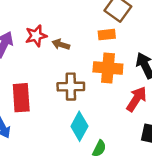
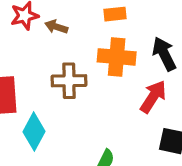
cyan diamond: (79, 126) -> (34, 132), moved

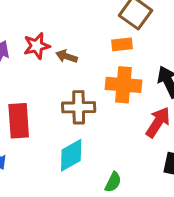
cyan diamond: (34, 132) -> (71, 155), moved, turned 32

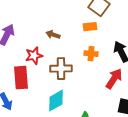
red star: (37, 46) -> (34, 56), moved
orange cross: (124, 85) -> (91, 54), size x0.6

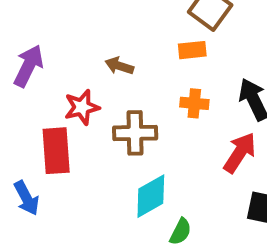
cyan diamond: (56, 101) -> (151, 196), moved

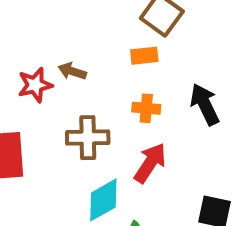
red star: (82, 107) -> (35, 85), moved
red arrow: (240, 153) -> (150, 163), moved

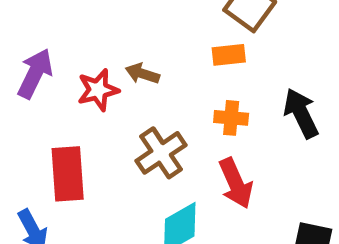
brown cross: (88, 138) -> (161, 153), turned -33
red arrow: (150, 163) -> (236, 183), turned 123

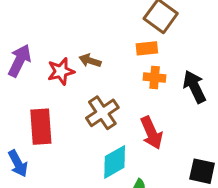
orange cross: (231, 118) -> (155, 77), moved

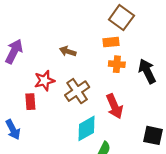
red star: (61, 71) -> (44, 81), moved
red rectangle: (41, 127) -> (30, 102), size x0.6

